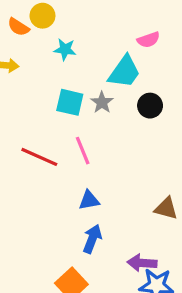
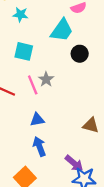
gray star: (102, 102) -> (46, 79), moved
blue arrow: (92, 239) -> (39, 146), turned -42
purple arrow: (142, 263) -> (74, 163), turned -144

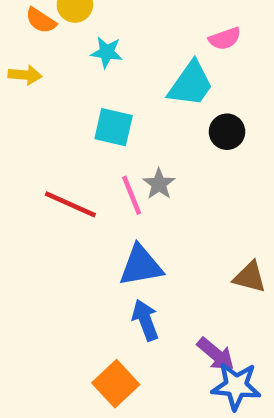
blue triangle: (37, 120) -> (141, 266), size x1.5

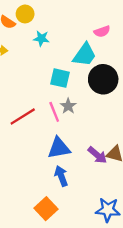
cyan square: (114, 127) -> (60, 78), moved
black circle: (227, 132) -> (103, 79), size x1.6
red line: (70, 204) -> (23, 117), turned -56
purple arrow: (216, 354) -> (97, 155), moved

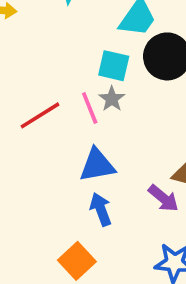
cyan square: (60, 78) -> (114, 66), moved
purple arrow: (97, 155) -> (163, 198), moved

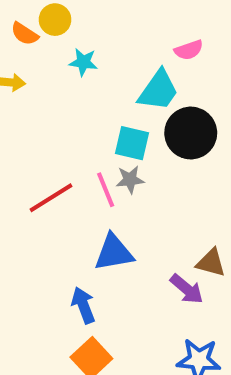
gray star: (112, 99) -> (130, 180), turned 30
blue arrow: (101, 209) -> (83, 305), moved

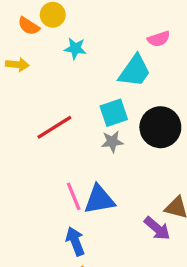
black circle: (191, 133) -> (160, 127), moved
cyan square: (132, 143) -> (114, 113), turned -32
pink line: (106, 190) -> (74, 196), moved
red line: (51, 198) -> (54, 127), moved

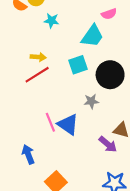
yellow arrow: (17, 65) -> (38, 57), moved
gray star: (112, 142) -> (91, 101), moved
blue triangle: (99, 199) -> (68, 124), turned 45
blue arrow: (75, 241) -> (28, 154), moved

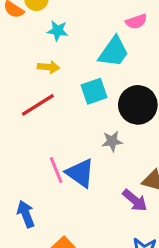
yellow arrow: (38, 57) -> (48, 67), moved

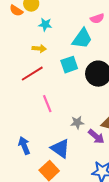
gray star: (112, 141) -> (77, 123), moved
pink line: (56, 170) -> (47, 104), moved
blue triangle: (80, 173) -> (60, 149), moved

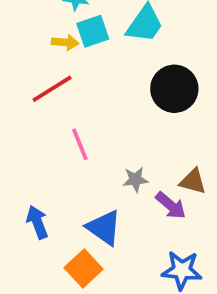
cyan square: (69, 65) -> (93, 31), moved

